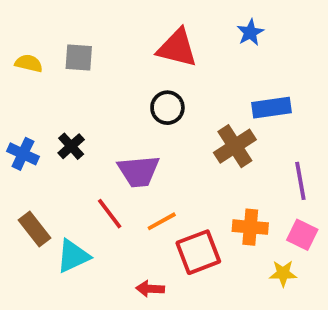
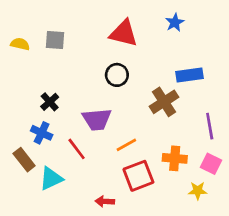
blue cross: (23, 154) -> (42, 133), moved
orange line: (162, 221) -> (126, 145), moved

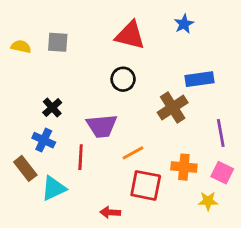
red line: (77, 149) -> (81, 157), turned 40
red square: (138, 176) -> (146, 185), turned 32

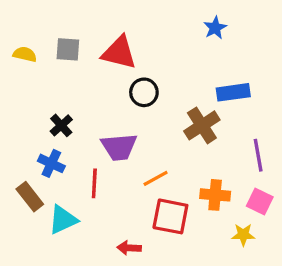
red triangle: (130, 35) -> (119, 53), moved

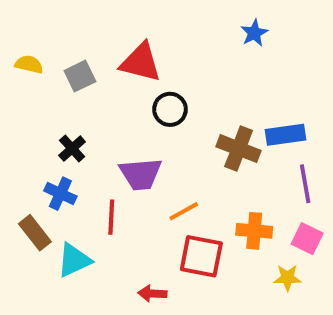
gray square: (68, 49) -> (80, 76), moved, turned -30
blue rectangle: (233, 92) -> (286, 135), moved
brown cross: (202, 125) -> (239, 149), turned -36

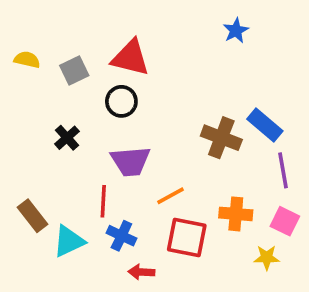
black circle: (170, 109) -> (121, 101), moved
blue rectangle: (286, 135) -> (265, 125), turned 48
blue cross: (60, 194) -> (121, 236), moved

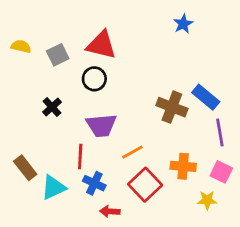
red square: (187, 238) -> (145, 185), turned 36

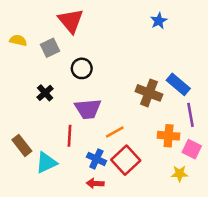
red triangle: (101, 45) -> (71, 21), moved, turned 36
orange cross: (183, 166) -> (169, 136), moved
blue cross: (94, 183) -> (96, 159), moved

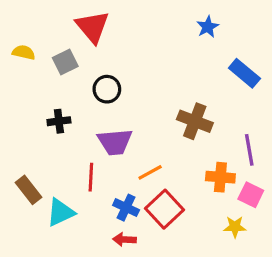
blue rectangle: (178, 84) -> (244, 73), moved
black cross: (45, 93) -> (59, 121), turned 35

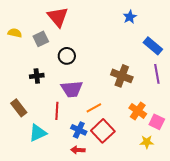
purple line: (249, 150) -> (157, 74), moved
orange cross: (220, 177) -> (138, 111), turned 30
brown rectangle: (28, 190) -> (19, 108), moved

